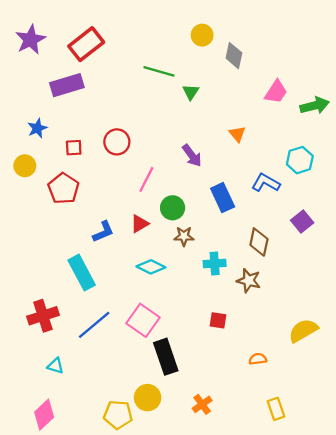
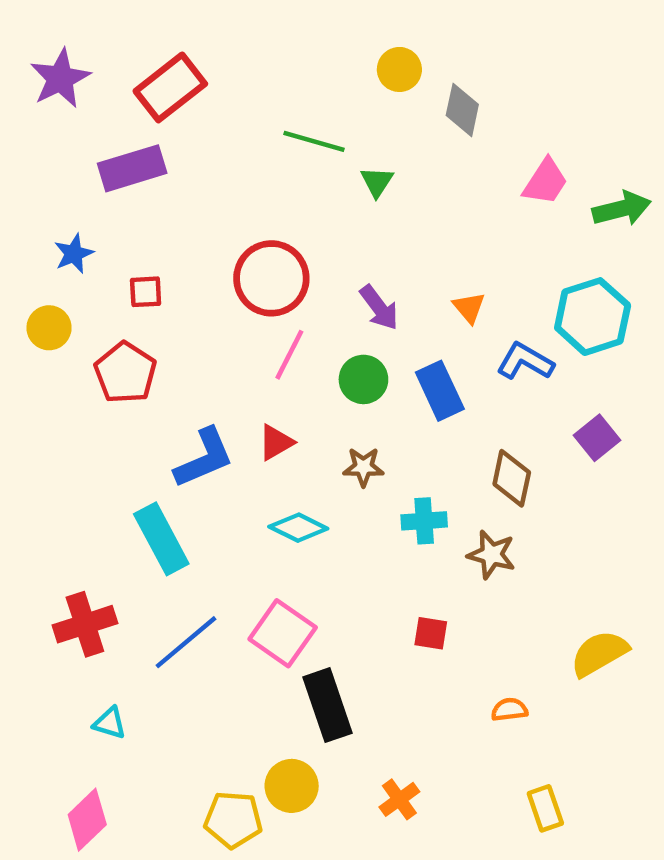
orange triangle: (237, 134) -> (469, 308), moved
red circle: (117, 142) -> (271, 278), moved, size x1.4
cyan hexagon: (300, 160) -> (593, 317), size x1.4
green circle: (173, 208) -> (363, 379), moved
blue L-shape: (103, 232) -> (204, 458), size x1.4

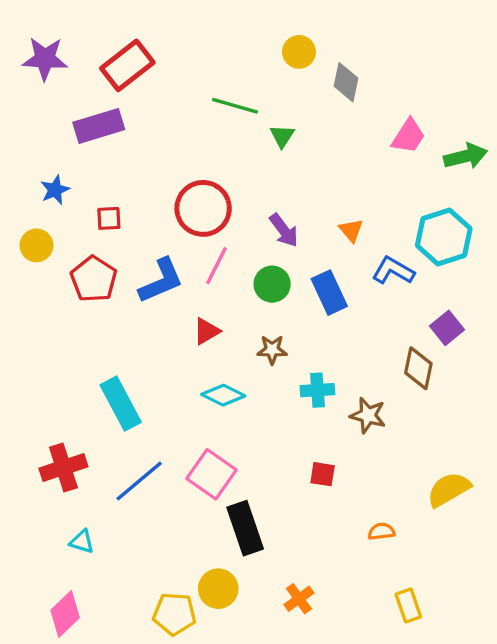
purple star: (60, 78) -> (45, 59), turned 30
blue L-shape: (204, 458) -> (161, 281), moved
brown diamond: (512, 478) -> (418, 368), moved

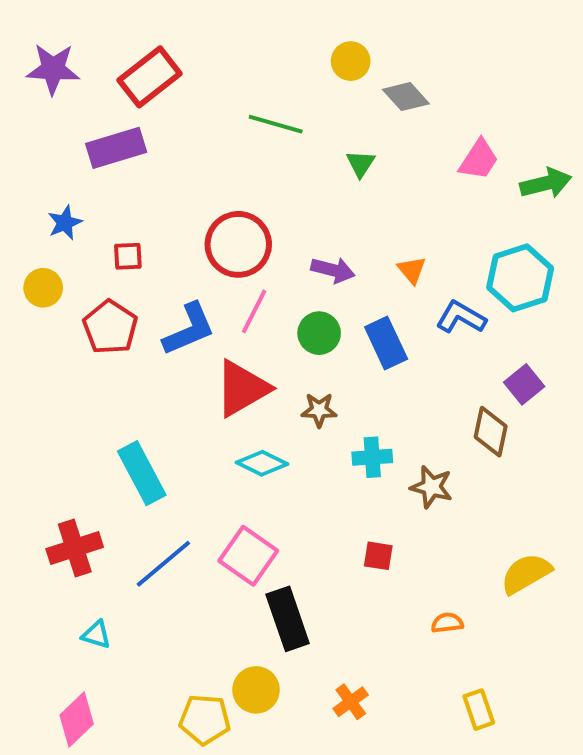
gray diamond: (346, 82) -> (406, 97), turned -54
green triangle: (282, 136) -> (360, 164), moved
purple arrow: (284, 230) -> (333, 270), turned -39
red triangle: (206, 331) -> (242, 388), size x1.8

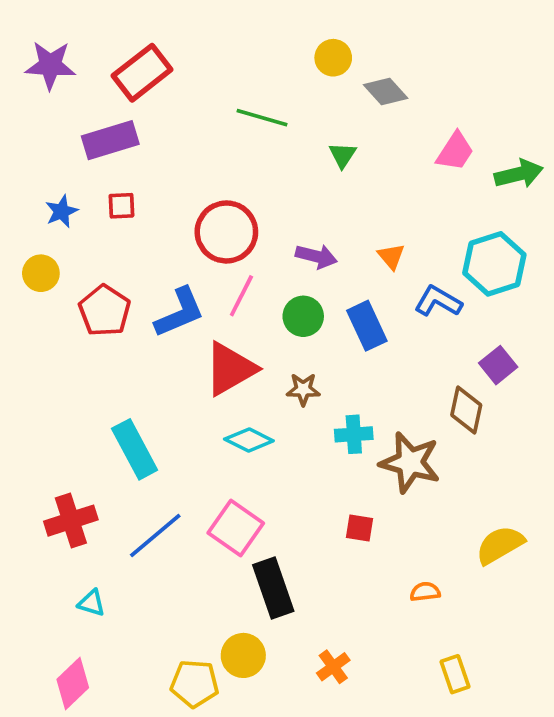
red square: (128, 256) -> (121, 206), moved
brown star: (431, 487) -> (410, 462), size x1.5

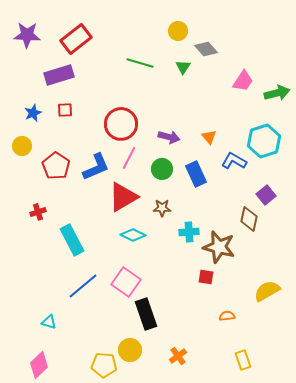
green triangle: (343, 155) -> (183, 67), moved
red cross: (71, 521) -> (38, 212), moved, size x0.6
red square: (359, 528) -> (206, 277), moved

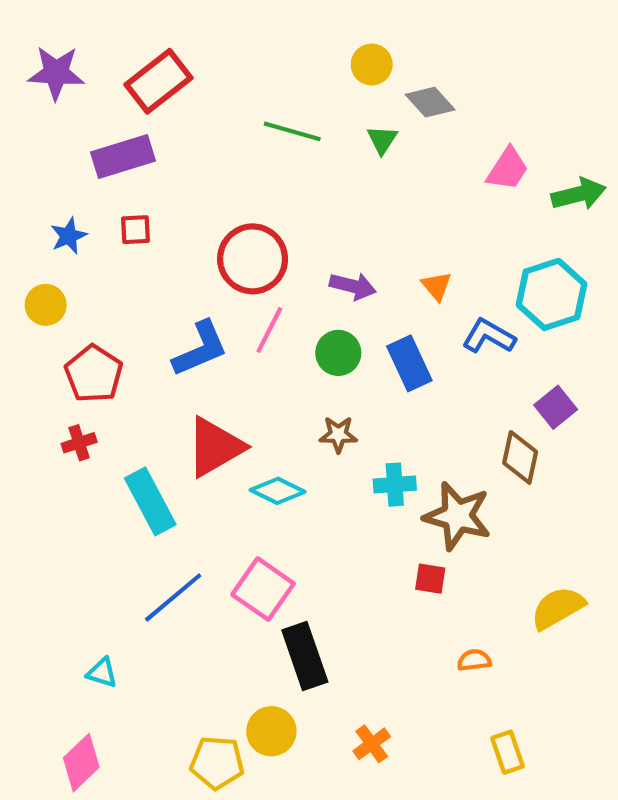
red pentagon: (56, 166) -> (94, 374), moved
red triangle: (123, 197) -> (215, 447), moved

